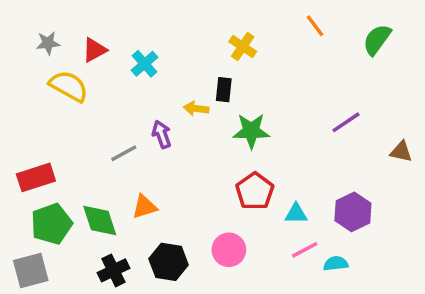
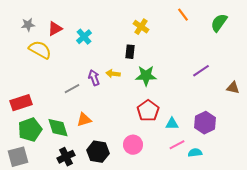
yellow arrow: (196, 109) -> (113, 74), moved

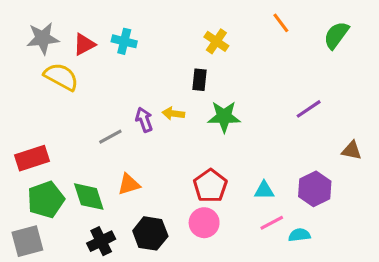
gray star: (28, 25) -> (43, 38), size x1.5
cyan cross: (84, 37) -> (124, 41), moved, turned -35
brown triangle: (233, 88) -> (352, 150), moved
red pentagon: (148, 111) -> (210, 186), moved

